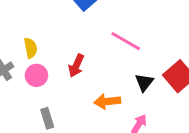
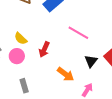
yellow semicircle: (31, 48) -> (21, 38), moved, turned 144
orange arrow: (107, 101) -> (66, 74), turned -138

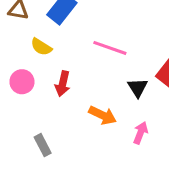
yellow semicircle: (21, 38) -> (41, 47), moved
pink circle: (17, 56) -> (22, 82), moved

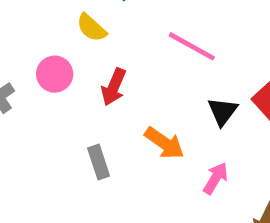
gray rectangle: (43, 145) -> (99, 162), moved

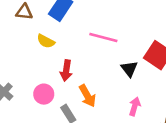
pink circle: (55, 74) -> (44, 94), moved
orange arrow: (164, 143) -> (87, 96), moved, turned 40

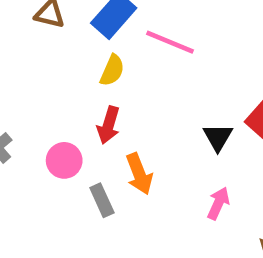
pink line: (103, 37) -> (170, 42), moved
yellow semicircle: (46, 41) -> (112, 70), moved, turned -102

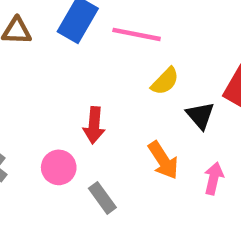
yellow semicircle: (112, 70) -> (165, 81), moved, turned 32
orange arrow: (139, 174) -> (163, 160), moved

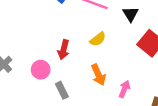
yellow semicircle: (165, 81) -> (98, 39), moved
black triangle: (200, 115) -> (130, 14), moved

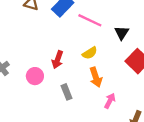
orange arrow: (98, 75) -> (96, 77), moved
gray rectangle: (62, 90) -> (67, 92), moved

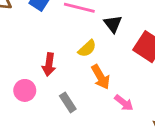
black triangle: (122, 33) -> (113, 24), moved
pink arrow: (110, 101) -> (124, 103), turned 112

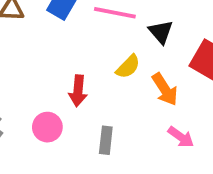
orange arrow: (101, 77) -> (165, 89), moved
gray rectangle: (68, 102) -> (106, 140), turned 42

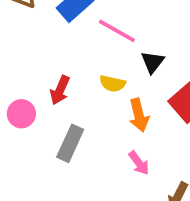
yellow semicircle: (128, 67) -> (112, 84), turned 40
gray rectangle: (106, 140) -> (70, 143), size x1.4

